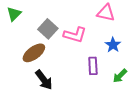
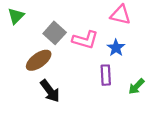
blue star: (113, 45) -> (116, 48), moved

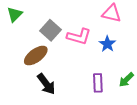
purple rectangle: (106, 75) -> (98, 83), moved

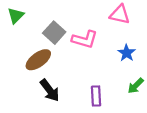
blue star: (107, 44) -> (127, 53), moved
purple rectangle: (98, 83) -> (96, 96), moved

